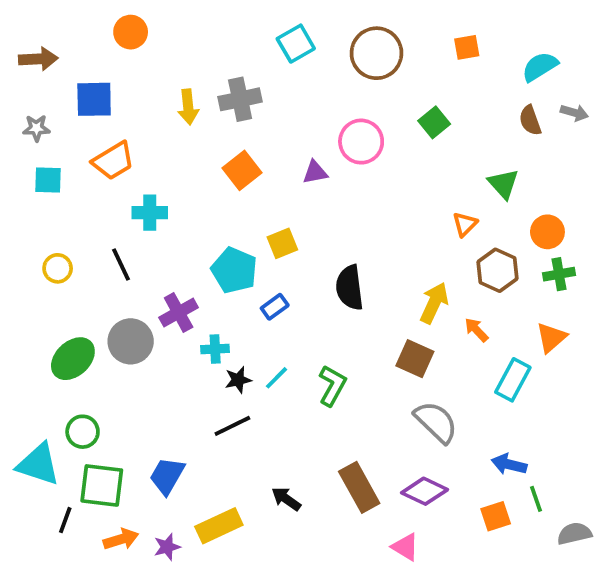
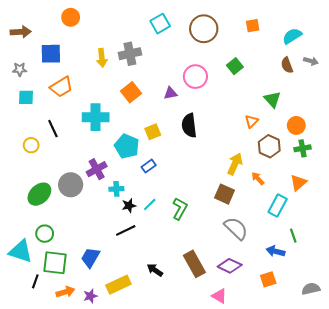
cyan cross: (150, 213) -> (96, 117), moved, size x1.4
black line: (121, 265) -> (53, 129), moved
black semicircle: (350, 288) -> (189, 125), moved
green line: (536, 499) -> (293, 236), moved

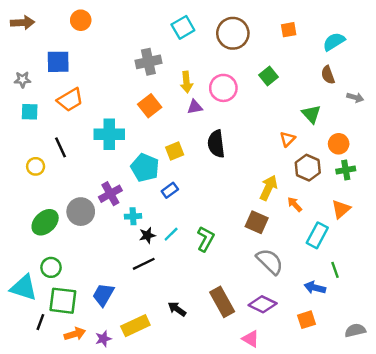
brown arrow: (21, 32) -> (22, 23), moved
yellow arrow: (102, 58) -> (186, 82), moved
gray arrow: (311, 61) -> (355, 97), moved

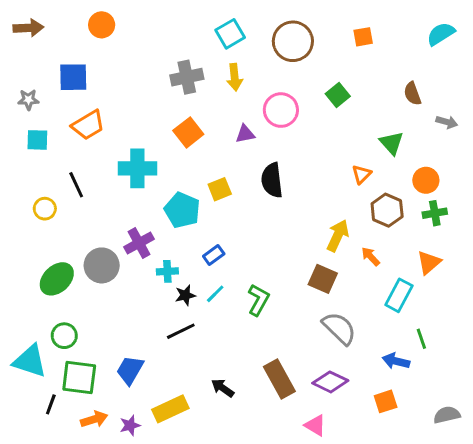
cyan semicircle: (334, 42) -> (441, 34), moved
yellow arrow: (186, 82) -> (235, 77), moved
blue rectangle: (170, 190) -> (214, 255), moved

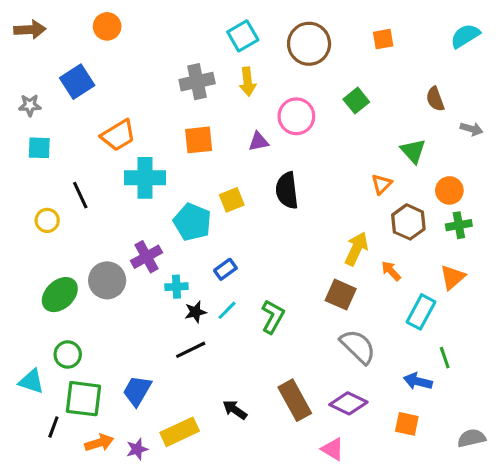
blue square: (73, 77) -> (77, 82), turned -32
orange trapezoid: (88, 125) -> (118, 135), moved
orange square: (188, 132) -> (199, 140), turned 32
cyan triangle: (30, 361) -> (31, 381), size x0.7
orange square: (386, 401) -> (407, 424), turned 30

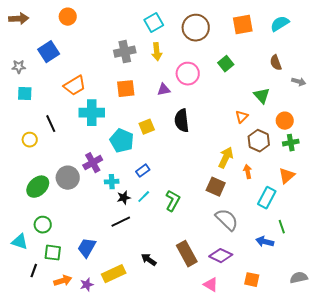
cyan semicircle: (465, 36) -> (280, 24), moved
orange square: (383, 39) -> (243, 25), size x1.5
orange arrow: (391, 271) -> (248, 172), turned 32
green square: (83, 399) -> (53, 253), size x0.7
orange square: (407, 424) -> (252, 280), moved

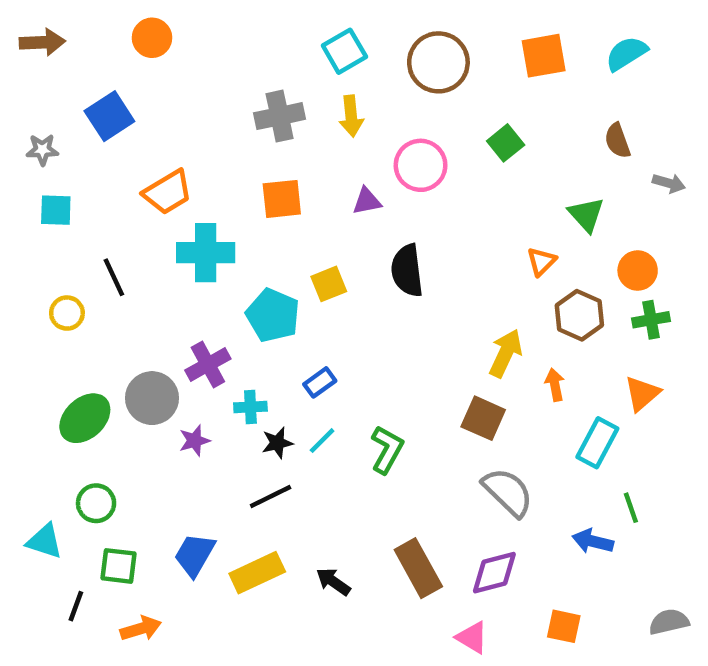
purple diamond: (221, 256) -> (494, 573), turned -40
yellow rectangle: (114, 274) -> (257, 573), moved
purple star: (87, 285) -> (195, 441), moved

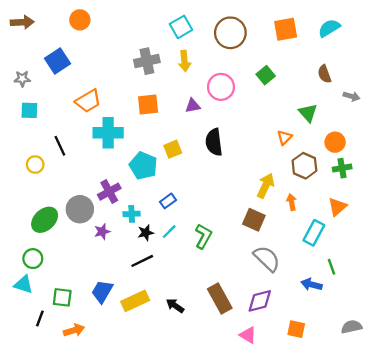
green circle: (96, 503) -> (33, 259), moved

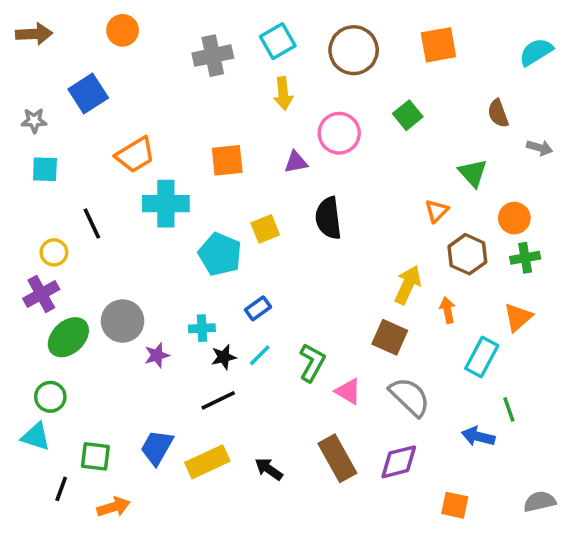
cyan semicircle: (329, 28) -> (536, 52), moved
gray cross: (147, 61) -> (213, 56), moved
purple cross: (109, 192) -> (41, 294), moved
pink triangle: (248, 335) -> (348, 391), moved

